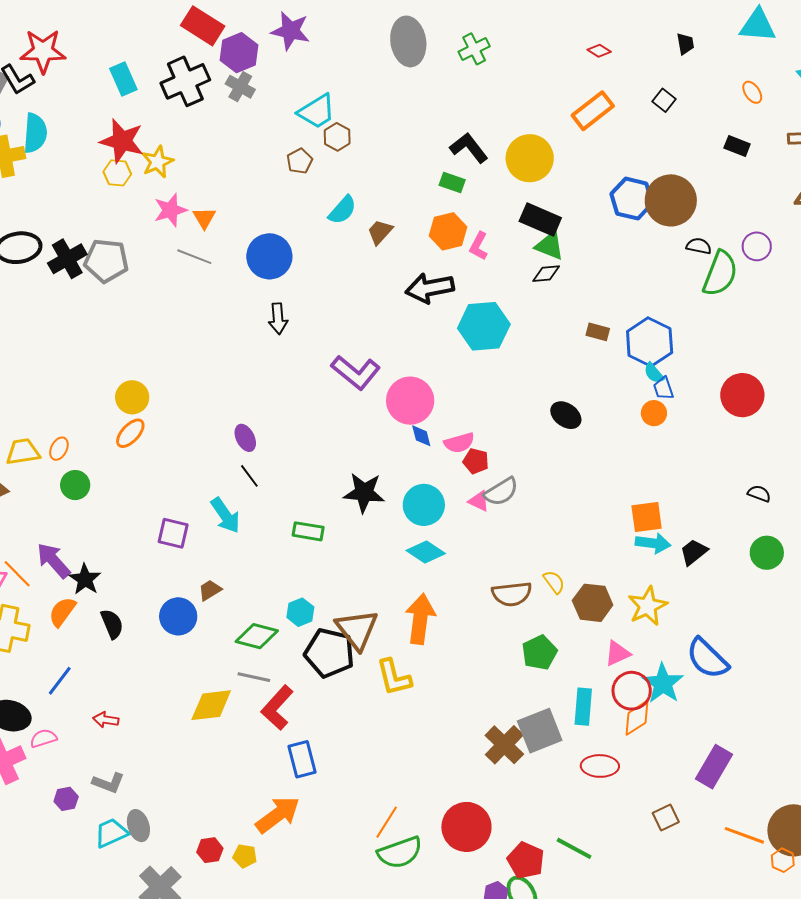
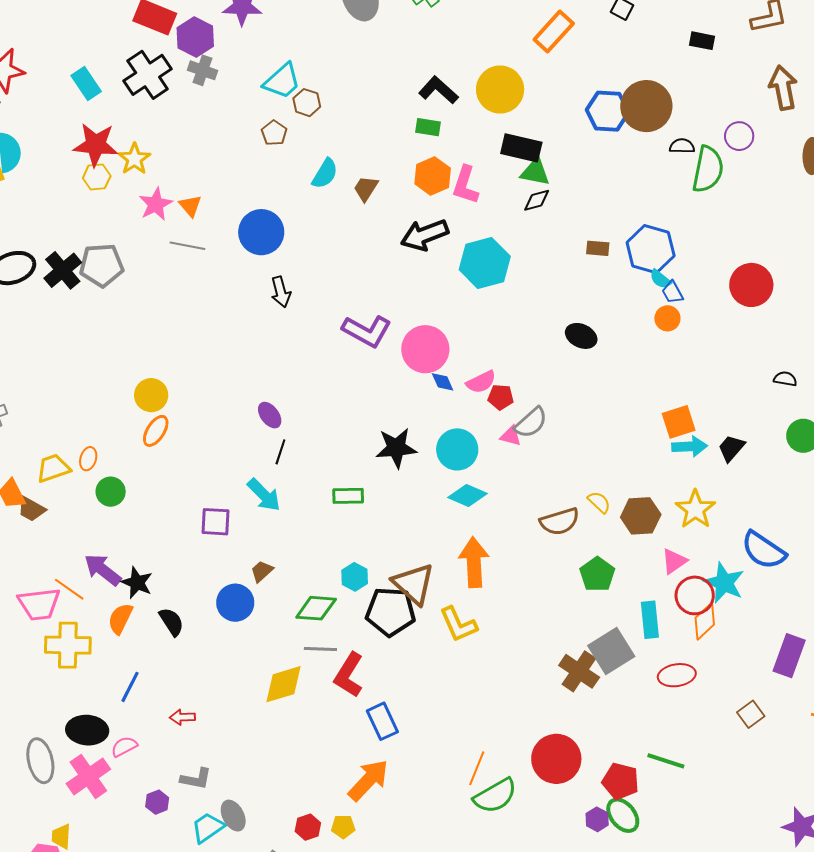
pink L-shape: (479, 246) -> (465, 185), size x1.4
black line: (249, 476) -> (280, 452), turned 65

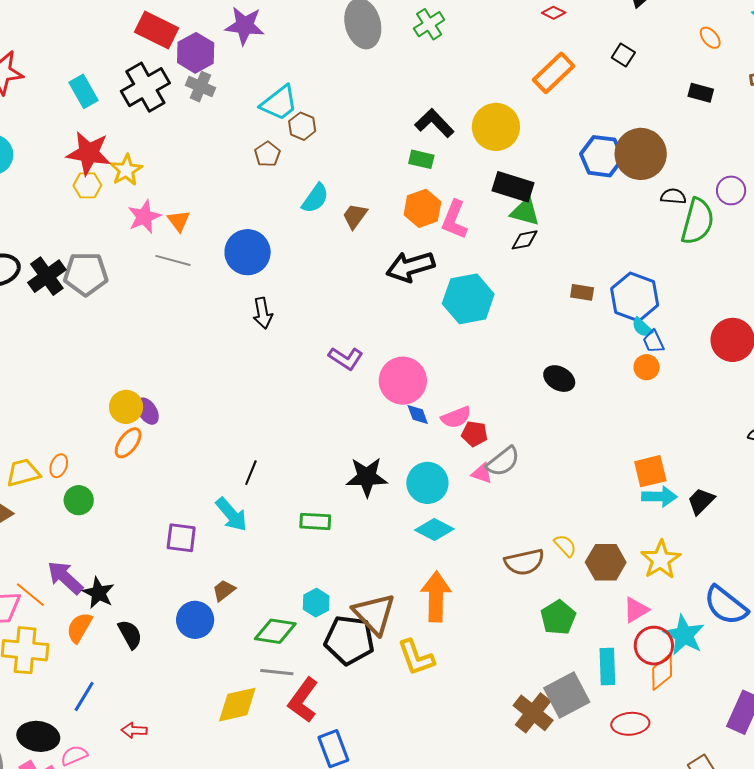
purple L-shape: (367, 331) -> (346, 358), size x0.7
purple ellipse: (270, 415) -> (147, 411), moved

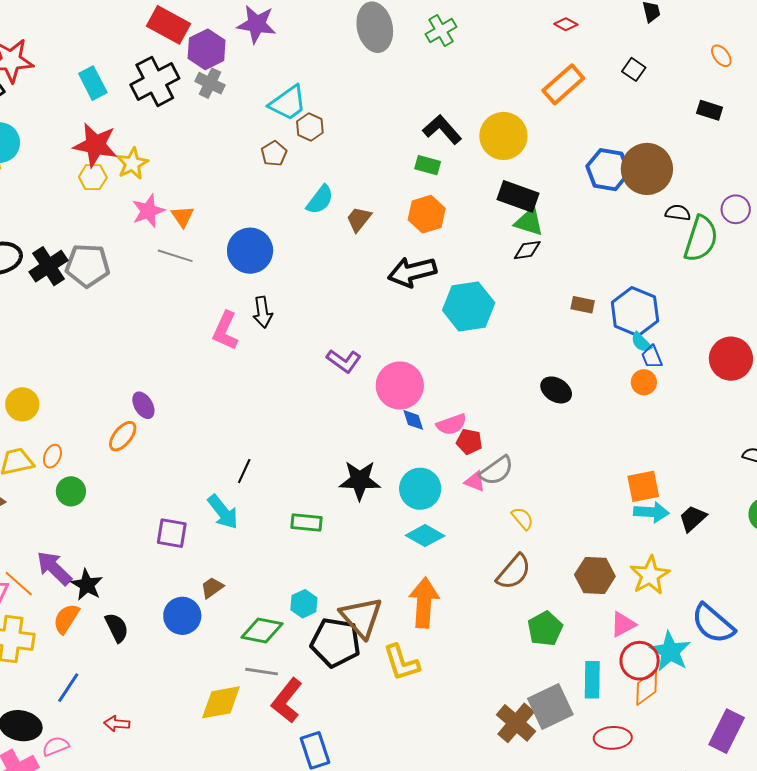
pink L-shape: (455, 220) -> (225, 331), moved
yellow circle: (126, 407) -> (22, 404), moved
yellow semicircle: (565, 546) -> (522, 518), moved
brown semicircle: (524, 562) -> (514, 572), turned -39

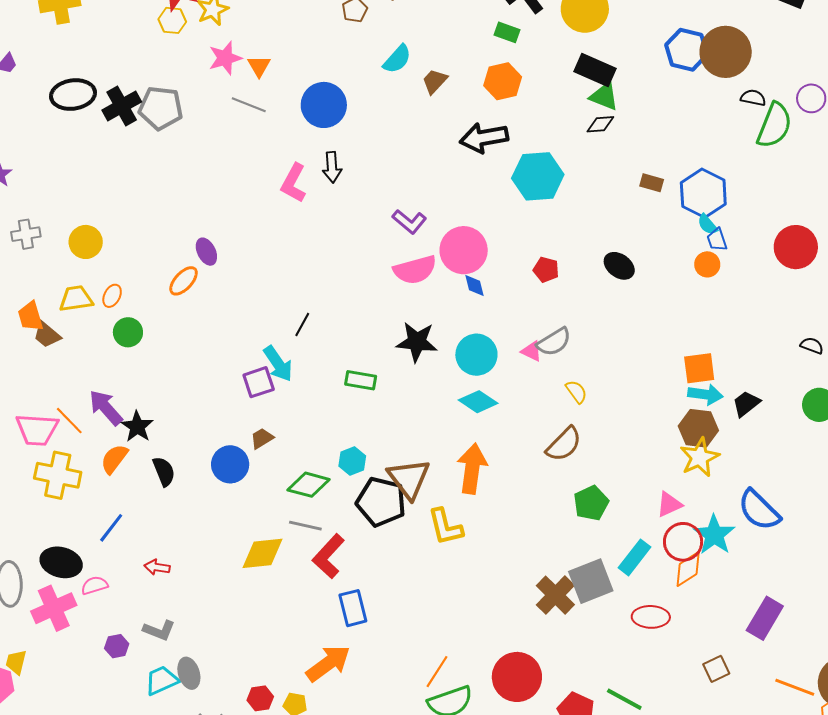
pink semicircle: (451, 424) -> (415, 270), moved, size x1.4
red pentagon: (469, 442) -> (546, 270), moved
purple square: (172, 533) -> (259, 382), moved, turned -32
brown hexagon: (595, 575) -> (698, 428), moved
cyan rectangle: (592, 680) -> (635, 557), turned 33

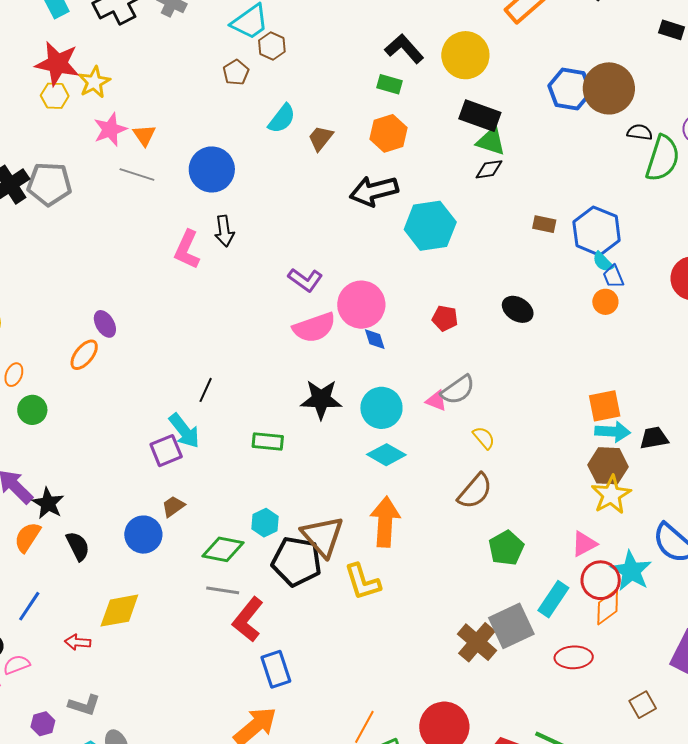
black trapezoid: (746, 404) -> (654, 438), turned 32
yellow diamond: (262, 553) -> (119, 611), moved

